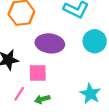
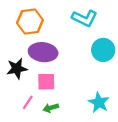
purple ellipse: (50, 43) -> (43, 52), moved

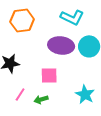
purple ellipse: (43, 52) -> (61, 45), moved
pink square: (46, 82) -> (49, 75), moved

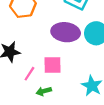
pink line: (20, 94) -> (29, 74), moved

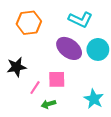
purple ellipse: (66, 32) -> (69, 48), turned 30

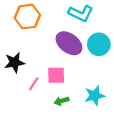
cyan star: (94, 99) -> (95, 96), turned 30
green arrow: (48, 104) -> (61, 101), moved

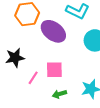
purple ellipse: (69, 43) -> (53, 31), moved

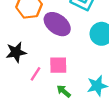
green arrow: (59, 94) -> (64, 91), turned 56

